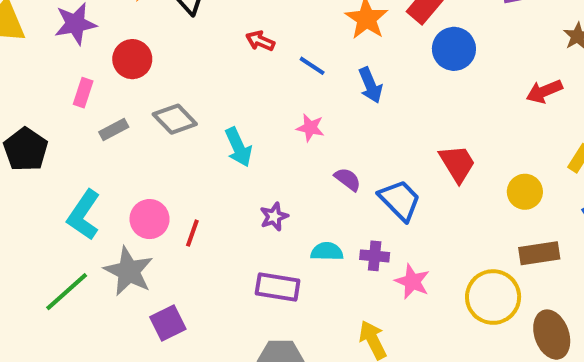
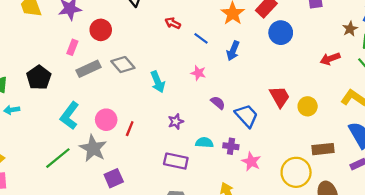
blue arrow: (370, 85) -> (233, 51), turned 42
gray rectangle: (114, 130) -> (89, 69), size x1.5
yellow circle: (525, 192) -> (308, 106), moved

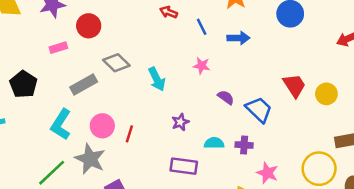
blue line: (201, 38) -> (202, 27), turned 32
pink rectangle: (72, 47) -> (58, 48), turned 56
blue arrow: (233, 51) -> (238, 38), turned -108
gray rectangle: (89, 69) -> (84, 84), moved
pink star: (251, 162) -> (267, 173), moved

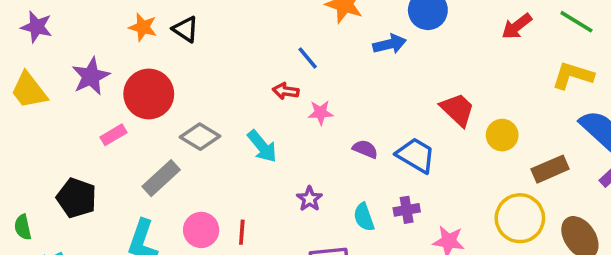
red arrow: (169, 12) -> (286, 91), moved
red circle: (89, 26) -> (149, 94), size x1.4
blue arrow: (238, 38) -> (390, 44), moved
yellow circle: (326, 94) -> (502, 135), moved
cyan semicircle: (214, 143) -> (364, 217), turned -96

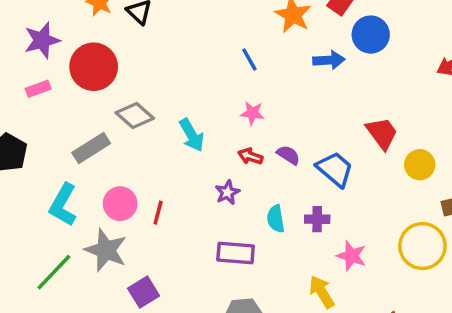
red arrow: (286, 91) -> (250, 156), moved
pink rectangle: (113, 135) -> (38, 89), moved

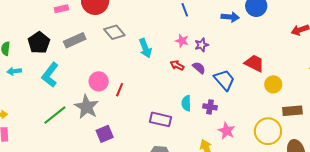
red trapezoid: (382, 133) -> (254, 63), turned -35
gray rectangle: (91, 148) -> (75, 40), moved
purple star: (227, 192) -> (202, 45), moved
cyan L-shape: (63, 205) -> (50, 75), moved

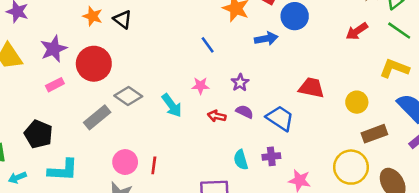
gray rectangle: (75, 40) -> (97, 117), moved
pink star: (182, 41) -> (200, 86), moved
cyan L-shape: (50, 75) -> (63, 170), turned -110
yellow circle: (273, 84) -> (357, 102), moved

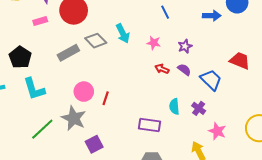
cyan arrow: (172, 105) -> (123, 33), moved
purple cross: (271, 156) -> (199, 108), turned 32
cyan L-shape: (63, 170) -> (34, 89), turned 60

